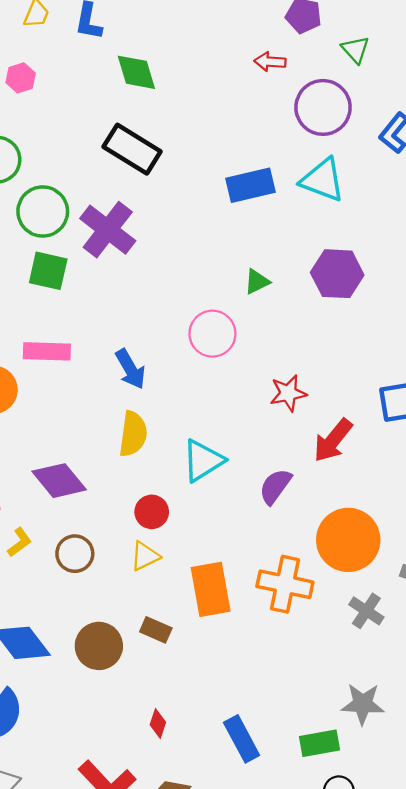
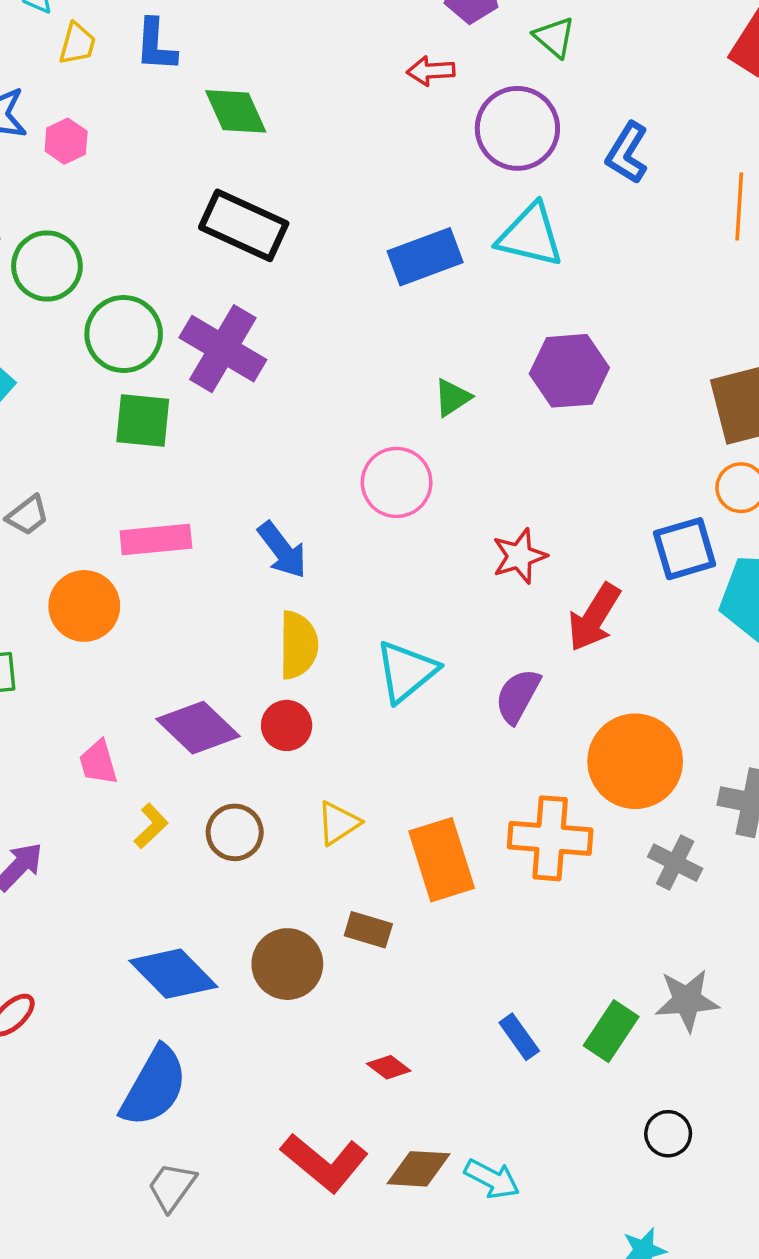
red circle: (152, 512) -> (287, 725), moved
red diamond: (158, 723) -> (389, 1067), turned -64
blue rectangle: (242, 739) -> (519, 1037), moved, size x0.7
green rectangle: (319, 743) -> (611, 1031), moved, turned -39

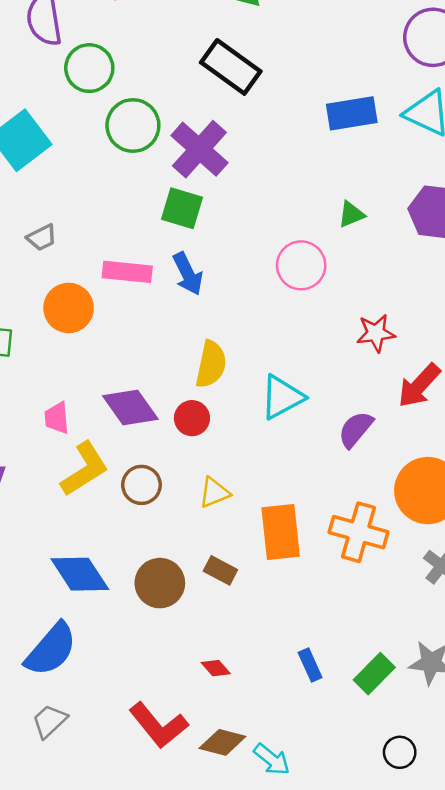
green square: (143, 420) -> (182, 208), moved
blue arrow: (282, 550) -> (188, 274), moved
yellow L-shape: (151, 826) -> (85, 469), size x1.8

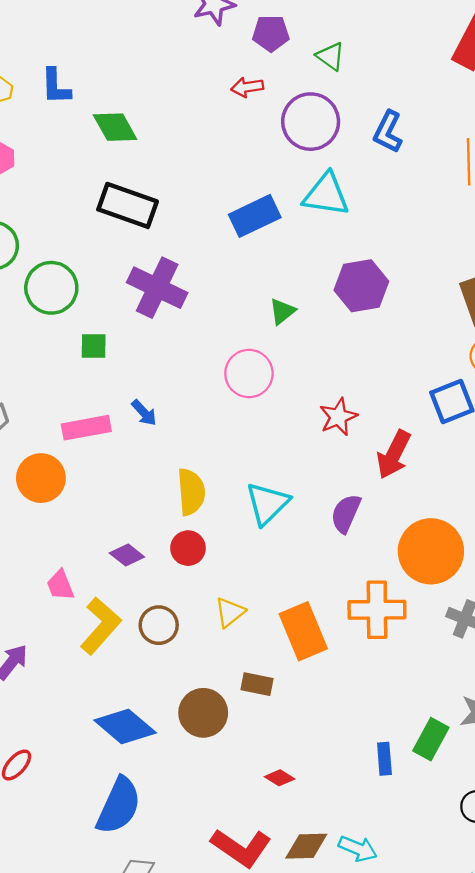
purple cross: (199, 149) -> (157, 288), moved
green square: (182, 208) -> (94, 346), moved, size x0.7
blue arrow: (188, 274) -> (144, 413), size x0.7
purple diamond: (130, 408) -> (127, 555), size x0.6
blue rectangle: (310, 665) -> (384, 759), moved, turned 36

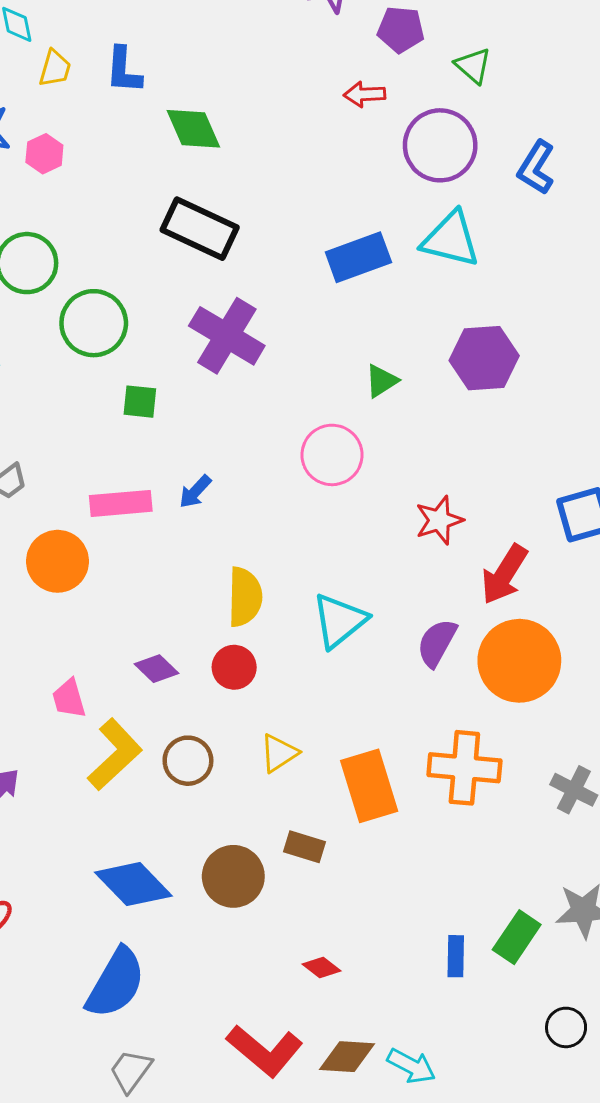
blue arrow: (144, 413) -> (195, 492), turned 80
orange circle: (431, 551) -> (519, 661), moved

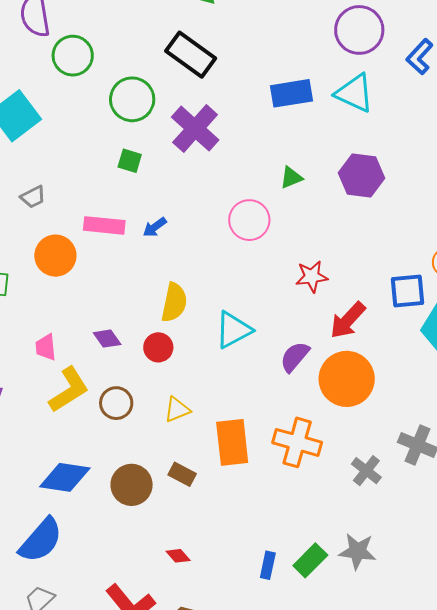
green circle: (94, 323) -> (132, 99), moved
blue diamond: (133, 884) -> (65, 477), turned -48

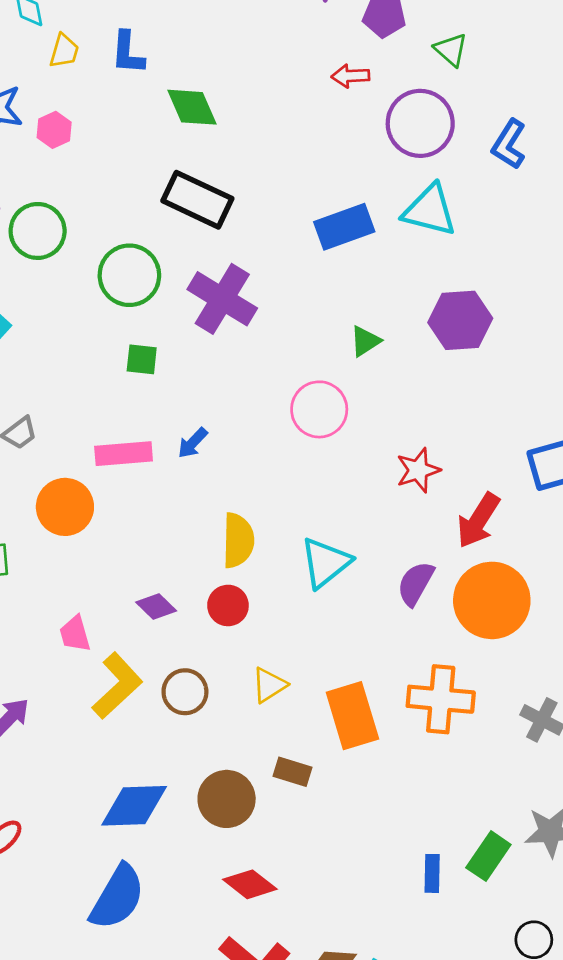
red diamond: (178, 556) -> (250, 884), moved, size x1.5

